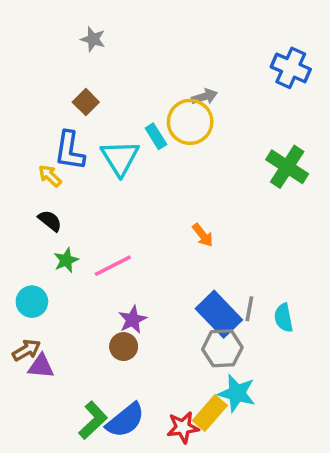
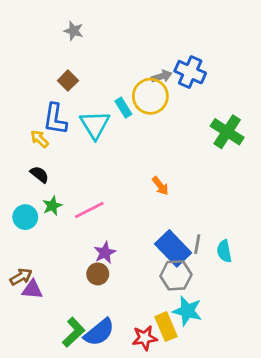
blue cross: (291, 68) -> (190, 72), moved
cyan circle: (32, 302) -> (25, 217), moved
yellow rectangle: (210, 413) -> (166, 327), turned -64

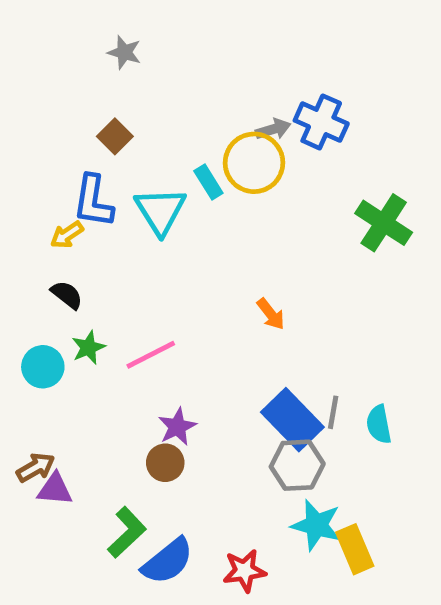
yellow arrow: (39, 139) -> (67, 235), turned -78
yellow rectangle: (166, 327) -> (355, 549), moved
green L-shape: (74, 332) -> (127, 532), moved

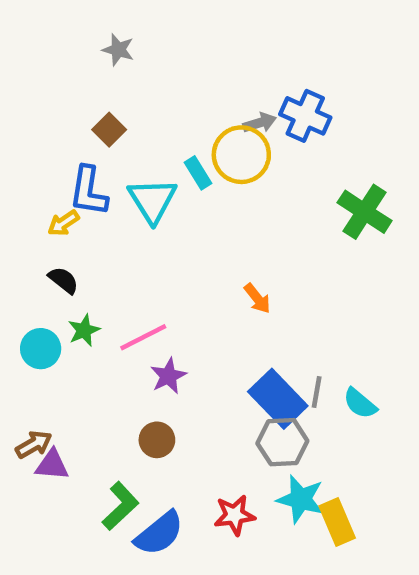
cyan semicircle: (379, 424) -> (360, 403), turned -39
purple star: (177, 427) -> (168, 376), moved
red star: (244, 571) -> (235, 515), moved

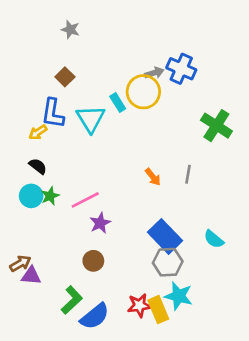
cyan circle: (41, 349) -> (31, 196), moved
gray line: (317, 392) -> (188, 174), moved
yellow rectangle: (337, 522) -> (158, 310), moved

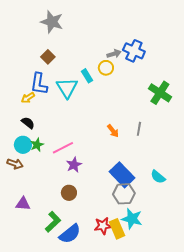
gray star: (70, 30) -> (52, 22), size x1.6
yellow circle: (143, 92) -> (106, 68), size x0.6
brown arrow: (20, 264) -> (15, 164), moved, turned 49

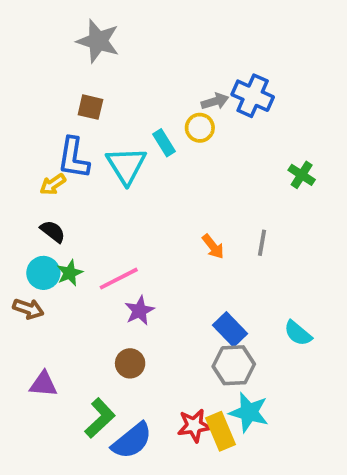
brown square: (48, 57) -> (90, 107), turned -32
green cross: (160, 93) -> (302, 175), size x0.6
blue rectangle: (122, 175) -> (230, 329), size x0.7

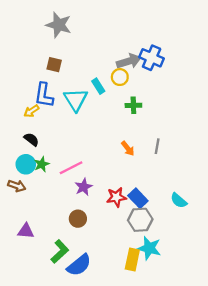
gray arrow: (215, 101) -> (129, 61), size x1.5
green cross: (302, 175) -> (133, 105), moved, turned -35
red star: (194, 426) -> (116, 197), moved
yellow rectangle: (221, 431) -> (132, 259), turned 35

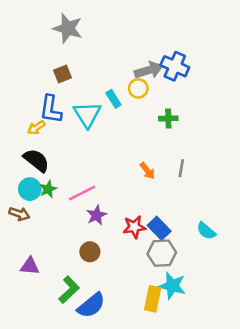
brown square: (54, 65) -> (62, 74), turned -35
green cross: (133, 105) -> (168, 118), moved
black semicircle: (31, 139) -> (36, 160), size x1.5

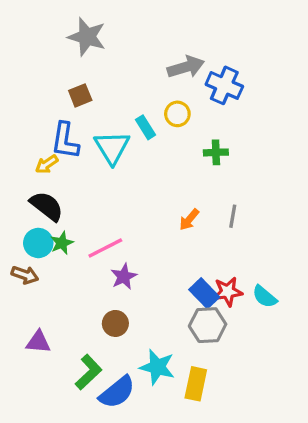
gray arrow: (149, 70) -> (186, 67), moved
orange arrow: (147, 171) -> (189, 220), turned 78
red star: (134, 227) -> (228, 292), moved
cyan star: (172, 286) -> (157, 367), moved

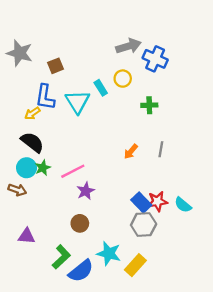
gray star: (87, 37) -> (20, 53), moved
yellow rectangle: (196, 384) -> (135, 265), turned 30

